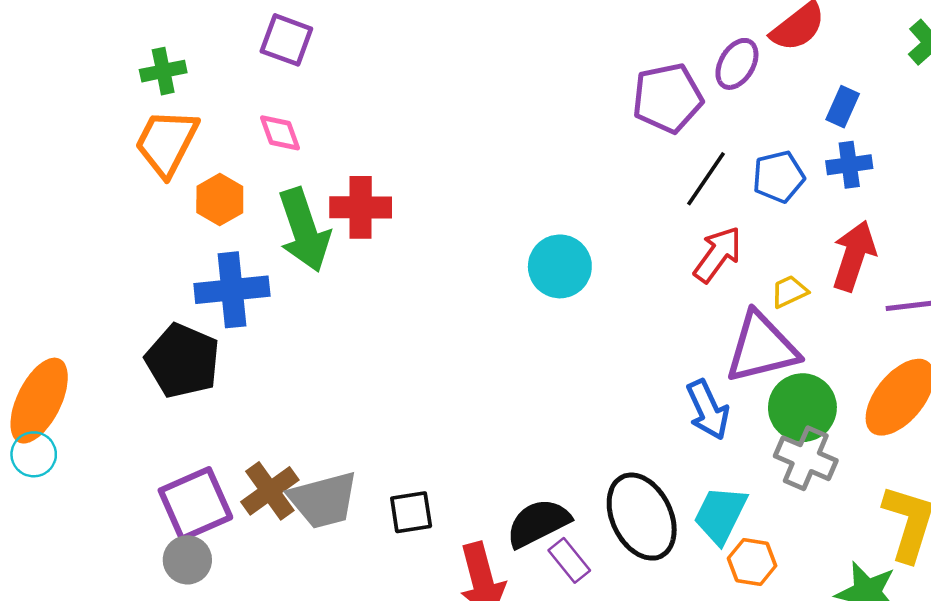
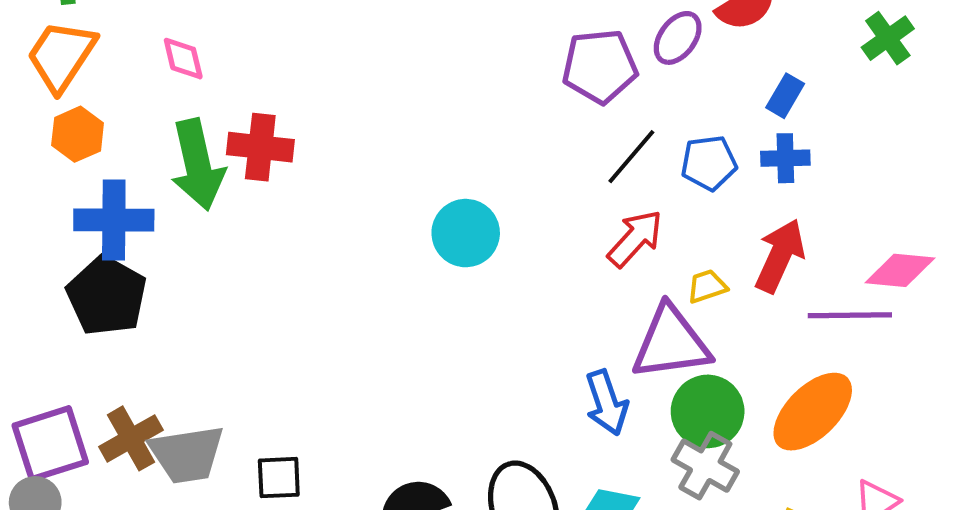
orange hexagon: (220, 200) -> (78, 134), moved
black pentagon: (183, 361) -> (107, 296), moved

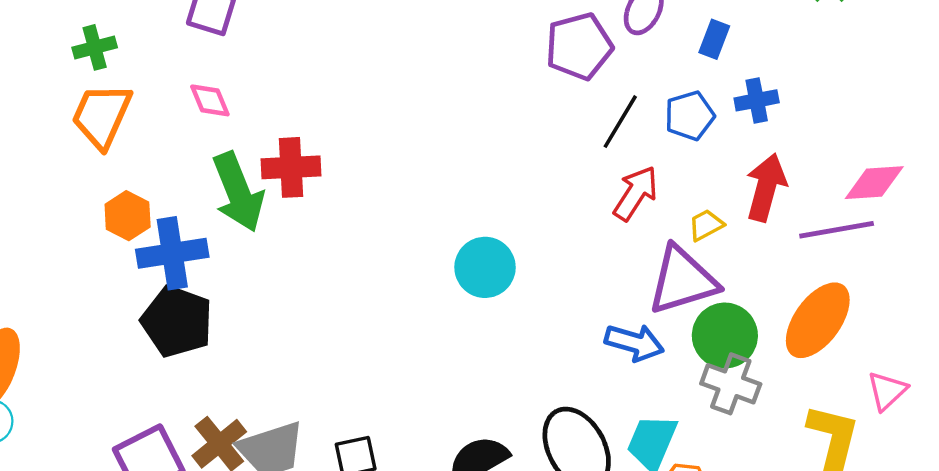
blue rectangle: (785, 96) -> (714, 39), moved
orange hexagon: (78, 134) -> (128, 216), moved
cyan circle: (466, 233) -> (485, 267), moved
blue arrow: (607, 403) -> (634, 343), turned -46

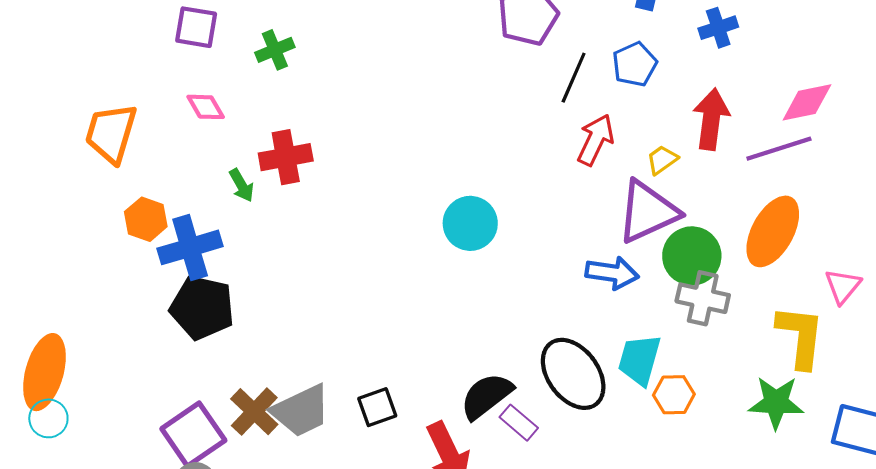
green cross: (95, 47) -> (275, 50), moved
blue cross: (757, 100) -> (718, 28), moved
green arrow: (238, 192) -> (241, 185), size x0.5

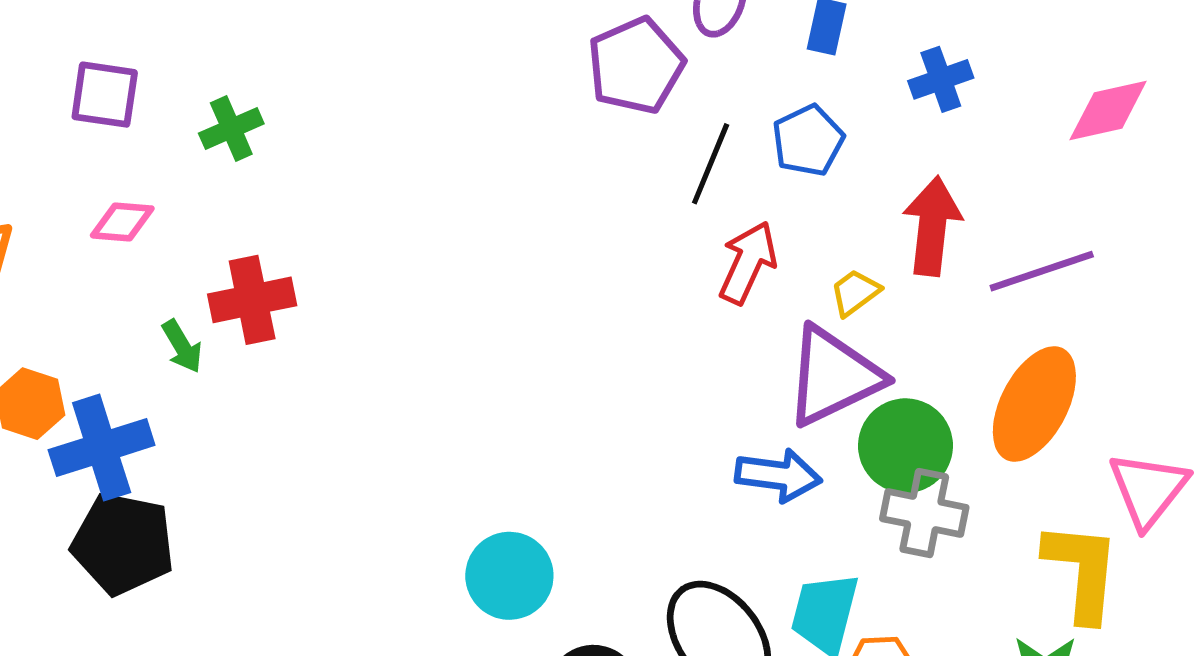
pink diamond: (807, 102) -> (1108, 111), moved
pink diamond: (206, 107) -> (122, 222), turned -54
cyan circle: (470, 223) -> (509, 576), moved
pink triangle: (843, 286) -> (1148, 489), size x1.4

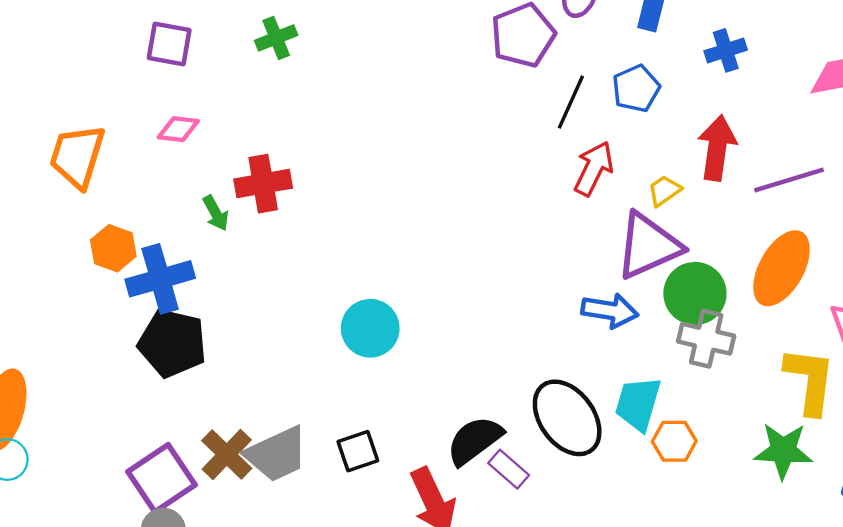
green cross: (231, 128) -> (276, 38), moved
cyan circle: (509, 576) -> (370, 328), moved

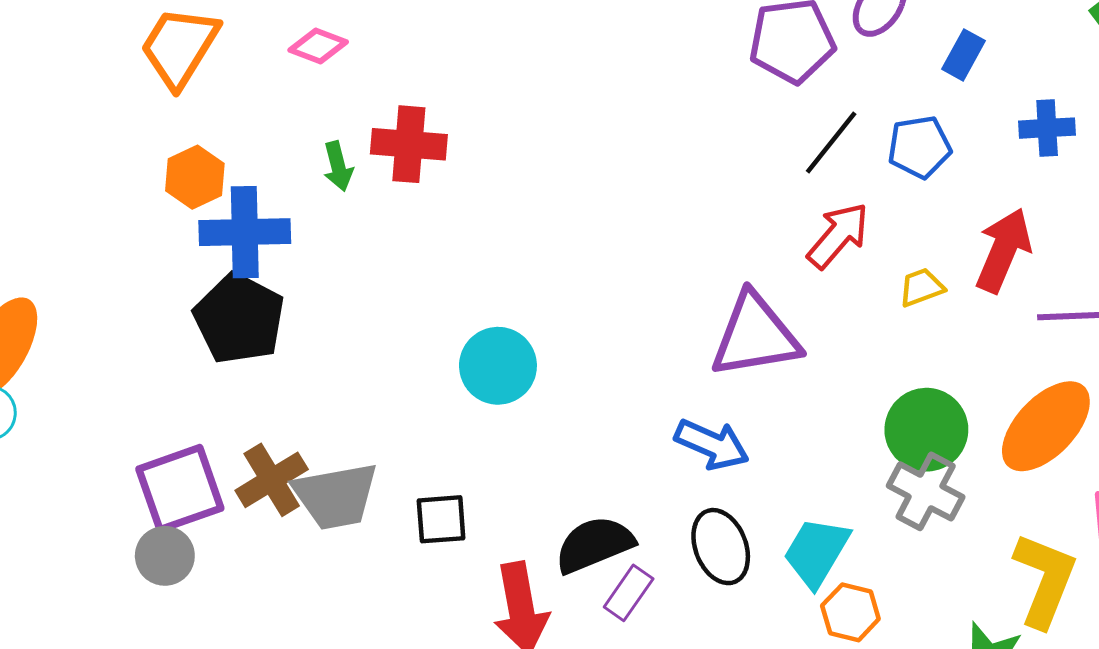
purple triangle: (648, 246) -> (755, 336), moved
blue arrow: (610, 311) -> (712, 444), moved
black ellipse: (567, 418) -> (721, 547), size x0.7
purple rectangle: (509, 469) -> (629, 593), turned 69

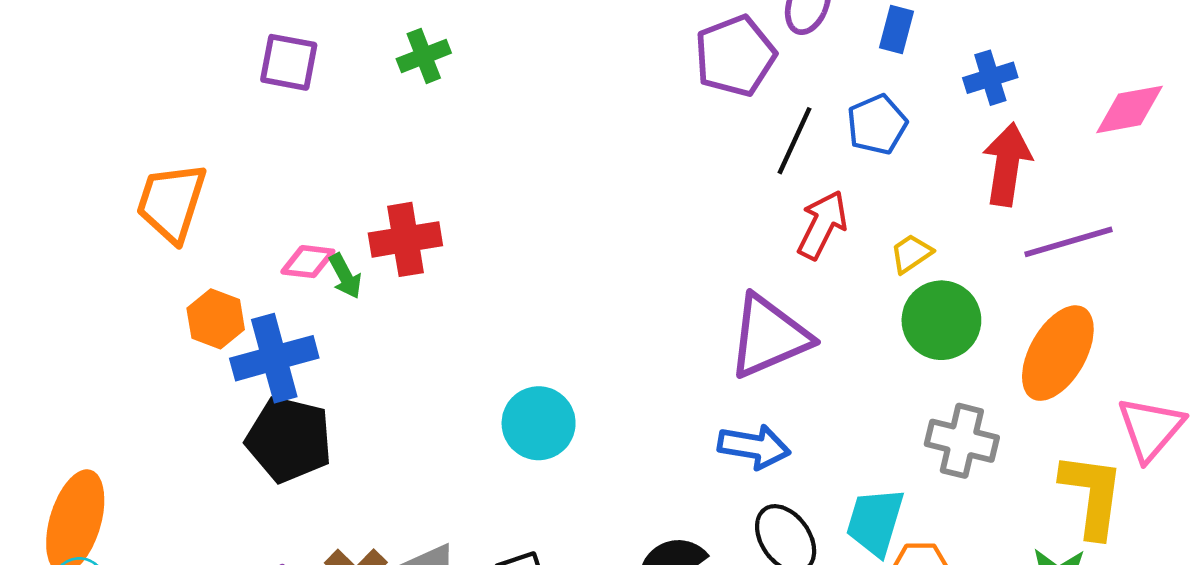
pink diamond: (318, 46) -> (308, 262), moved
red arrow: (1003, 250) -> (1007, 164), moved
green circle: (926, 430) -> (941, 320), moved

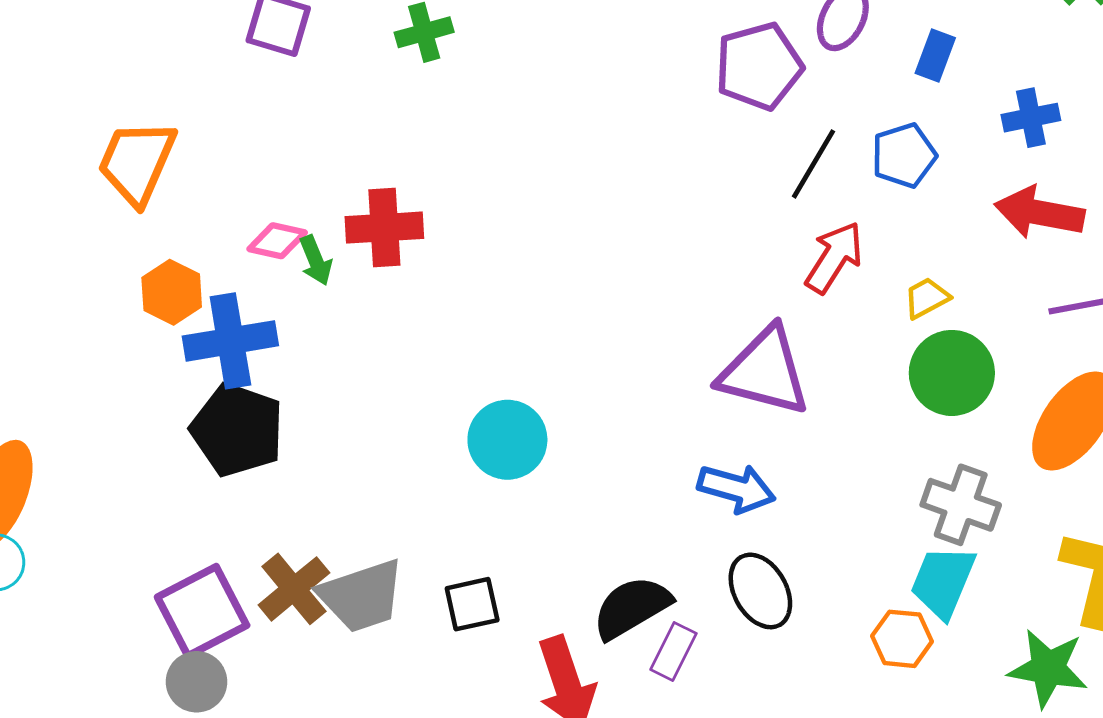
red arrow: (1007, 164) -> (1039, 213), turned -94
purple triangle: (769, 336) -> (765, 372), turned 32
cyan trapezoid: (875, 522) -> (943, 582), moved

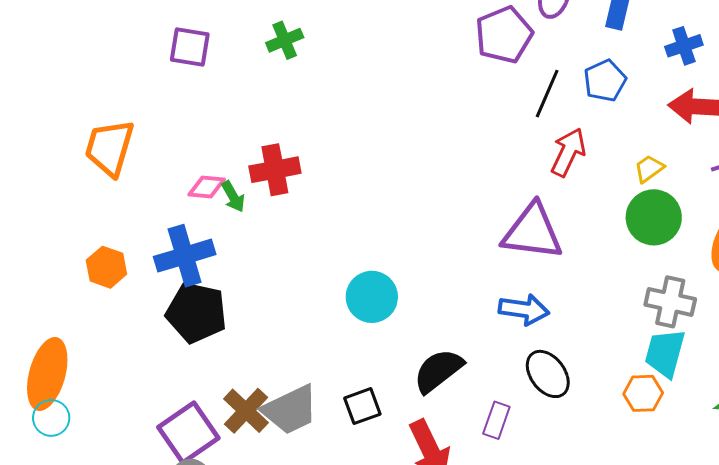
orange hexagon: (172, 292) -> (106, 267), moved
yellow trapezoid: (927, 298) -> (649, 169), moved
black semicircle: (632, 607) -> (438, 371), moved

